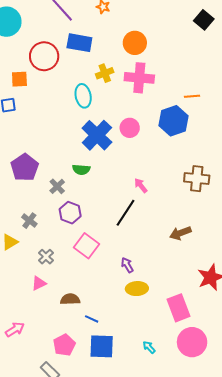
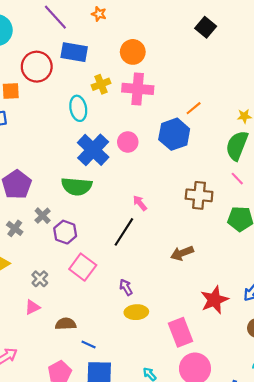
orange line: (192, 96) -> (194, 108), turned -35
green semicircle: (81, 170) -> (77, 186), size x1.6
gray cross: (57, 186) -> (43, 216), moved
gray cross: (29, 221) -> (15, 228), moved

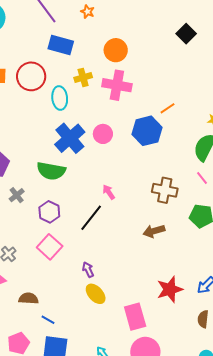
red circle: (37, 67) -> (31, 76), moved
purple hexagon: (65, 232) -> (49, 212), moved
brown arrow: (182, 253) -> (154, 231), moved
yellow ellipse: (136, 312) -> (96, 294), turned 45

